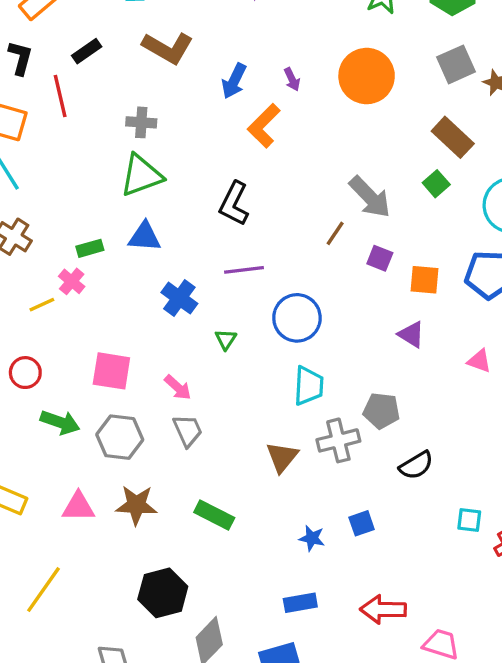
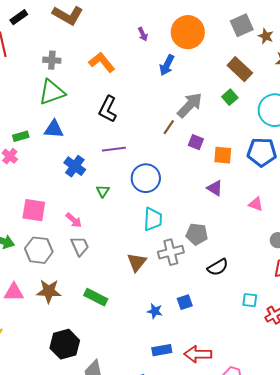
blue arrow: (234, 81) -> (167, 65), moved
orange L-shape: (264, 126) -> (102, 62), moved, turned 96
gray arrow: (370, 197) -> (190, 105), turned -92
blue rectangle: (300, 603) -> (162, 350), moved

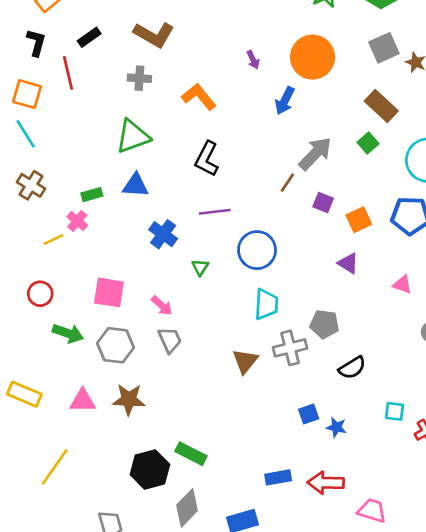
gray cross: (52, 60) -> (139, 78), moved
orange square: (223, 155) -> (359, 220), turned -30
green rectangle: (96, 297) -> (191, 454), moved
blue star: (155, 311) -> (336, 427), moved

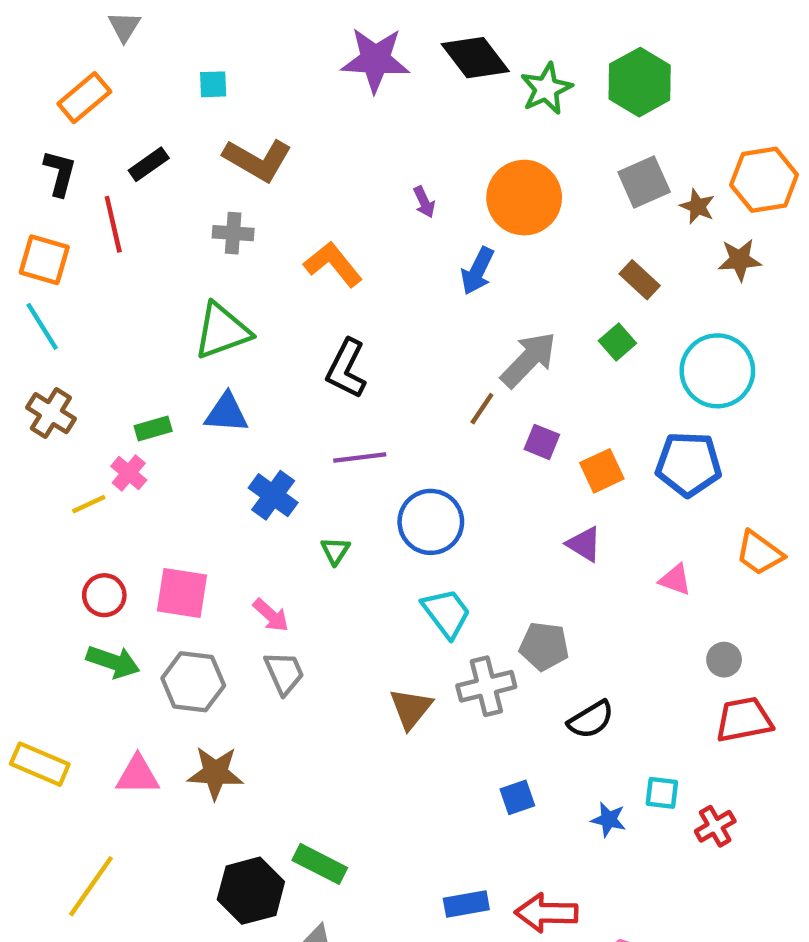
brown rectangle: (381, 106) -> (640, 280), size x0.7
red circle: (40, 294) -> (104, 595), moved
cyan trapezoid: (266, 304) -> (446, 613), turned -40
blue star: (336, 427) -> (609, 820), moved

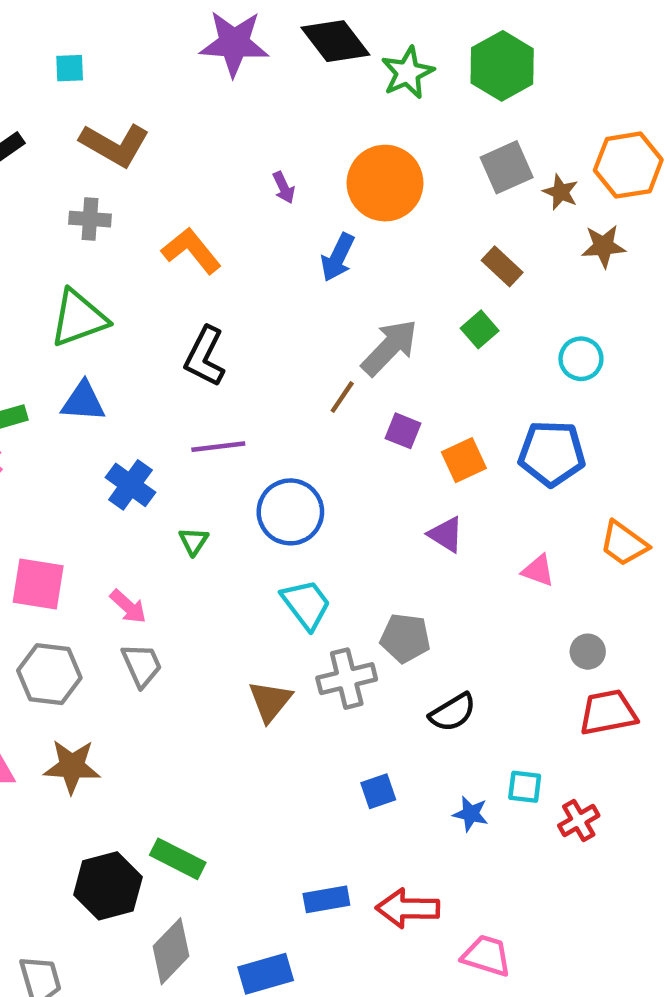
cyan circle: (717, 371) -> (581, 359), size x0.6

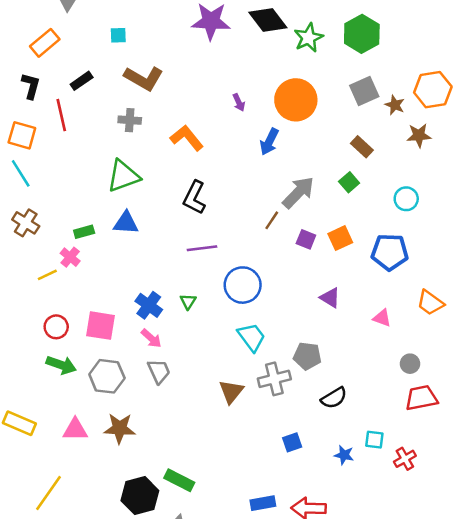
orange square: (464, 460) -> (340, 238), moved
blue cross: (130, 485) -> (149, 305), moved

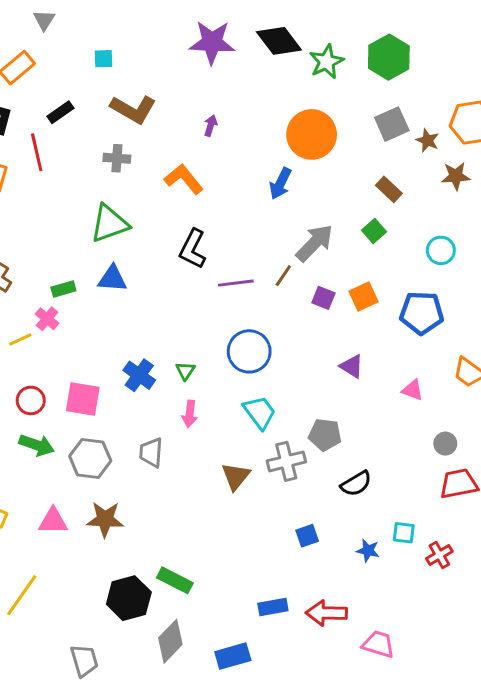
purple arrow: (239, 102) -> (211, 126), moved, turned -138
purple line: (202, 248) -> (236, 283), moved
pink arrow: (151, 338) -> (190, 414), moved, turned 55
gray trapezoid: (159, 371) -> (151, 452), turned -152

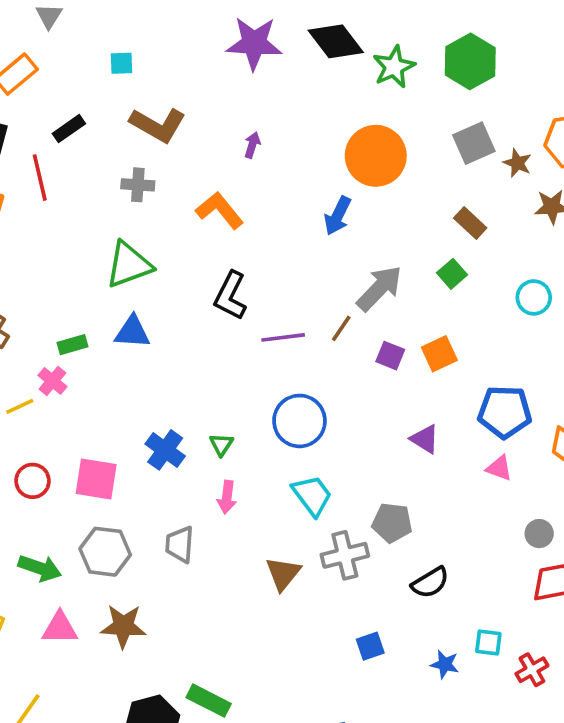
blue pentagon: (422, 313) -> (505, 412), moved
green arrow: (37, 445) -> (40, 568), moved

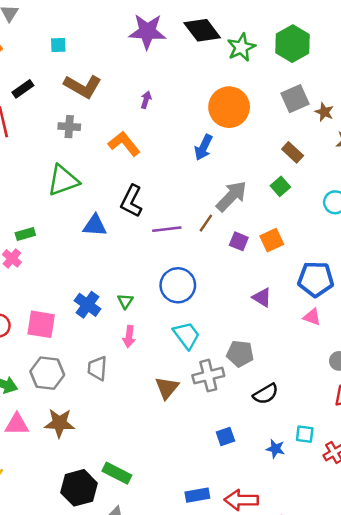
blue triangle: (132, 332) -> (95, 225), moved

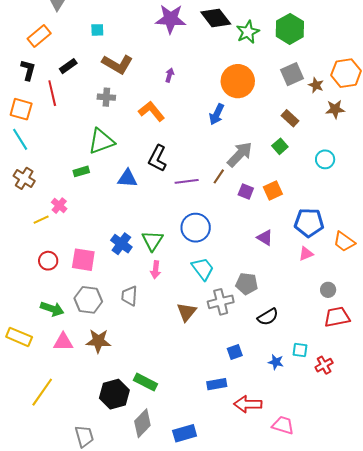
green rectangle: (25, 234) -> (81, 171), moved
green triangle: (125, 301) -> (152, 241), size x1.6
pink triangle: (312, 317) -> (306, 254), turned -42
blue rectangle: (197, 495) -> (217, 384), moved

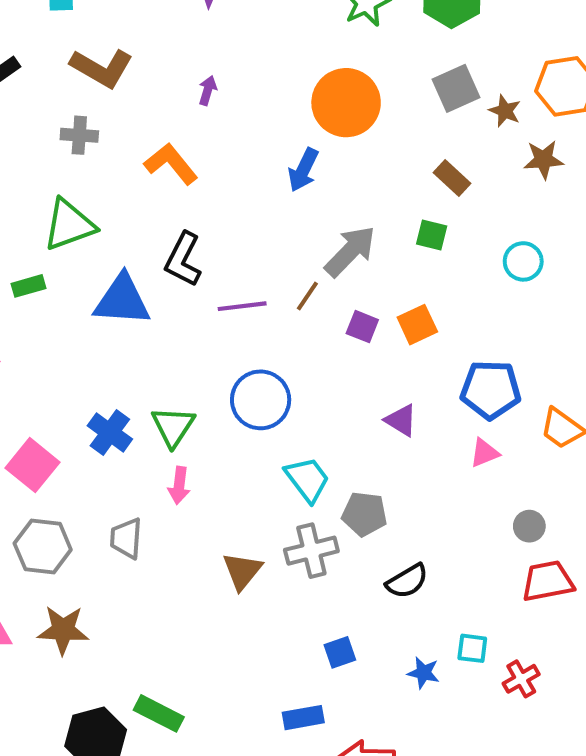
green square: (280, 146) -> (432, 235), turned -35
blue triangle: (127, 178) -> (122, 300), size x1.4
pink square: (83, 260) -> (33, 465), turned 30
cyan trapezoid: (203, 269) -> (307, 479), moved

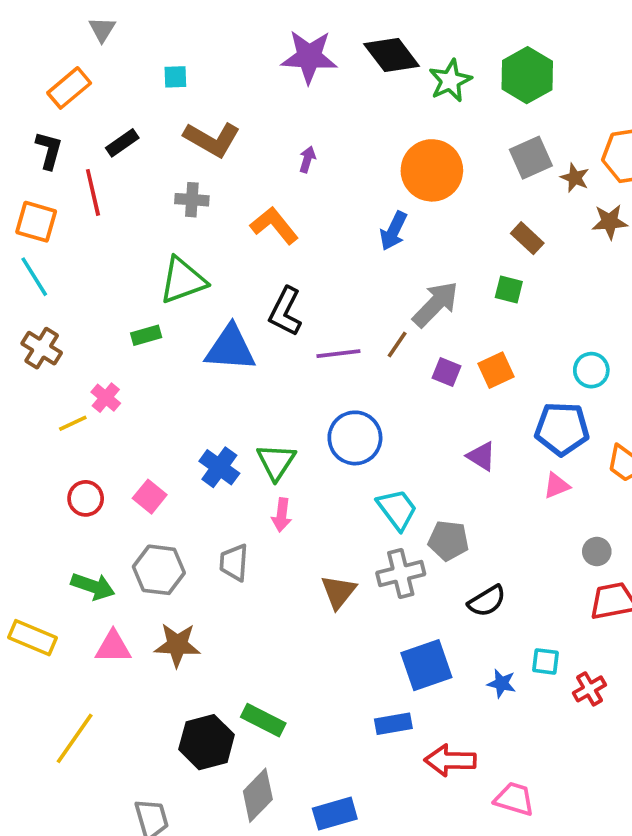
cyan circle: (523, 261) -> (591, 370), moved
pink square: (33, 465) -> (150, 497), size x0.7
blue square: (340, 652) -> (426, 665), size x1.8

